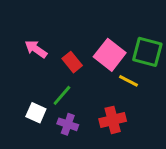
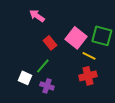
pink arrow: (36, 49) -> (37, 16), moved
red cross: (113, 120) -> (88, 76), moved

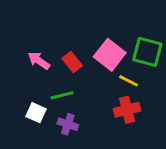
pink arrow: (37, 16) -> (39, 61), moved
green line: (43, 66) -> (62, 95), turned 35

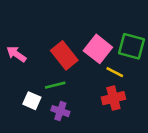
pink arrow: (39, 61) -> (16, 54), moved
red rectangle: (72, 62) -> (64, 55), size x1.5

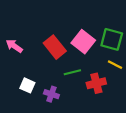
yellow line: (115, 72) -> (115, 65), moved
green line: (55, 85) -> (72, 72), moved

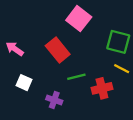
pink square: (83, 42) -> (79, 19), moved
white square: (27, 85) -> (24, 83), moved

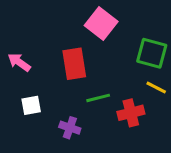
red rectangle: (58, 50) -> (74, 64), turned 30
white square: (24, 83) -> (31, 105), turned -35

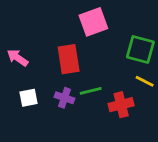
pink square: (101, 24) -> (93, 22), turned 32
purple cross: (70, 128) -> (64, 98), moved

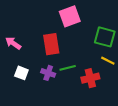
white square: (29, 98) -> (21, 73), turned 32

